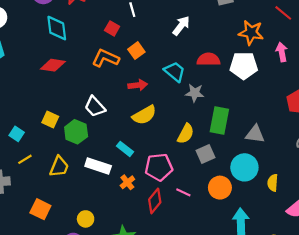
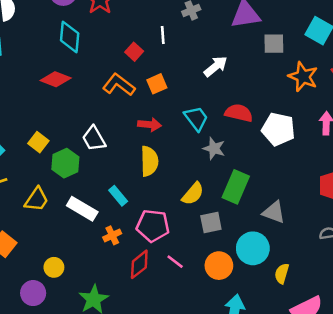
orange star: (251, 33) -> (303, 77), moved
yellow semicircle: (144, 115) -> (149, 161), turned -75

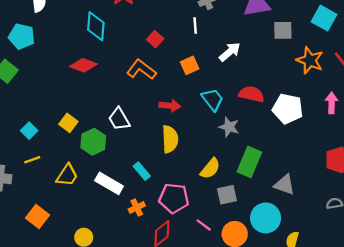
white line: (163, 35) -> (195, 26), moved
orange square: (157, 84) -> (190, 65), moved
pink line: (175, 262) -> (204, 225), moved

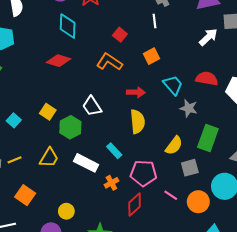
white arrow: (230, 52) -> (208, 37), moved
yellow line: (32, 160) -> (15, 160), moved

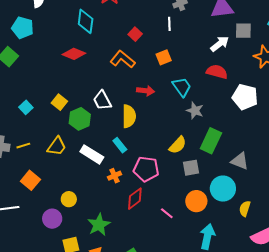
red semicircle: (207, 79) -> (217, 72), moved
yellow semicircle: (138, 122) -> (129, 116), moved
pink line: (171, 195) -> (167, 213), moved

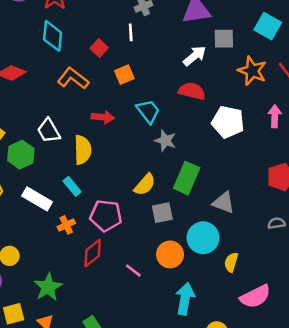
cyan diamond: (86, 21) -> (53, 36), moved
red square: (135, 34) -> (99, 48), moved

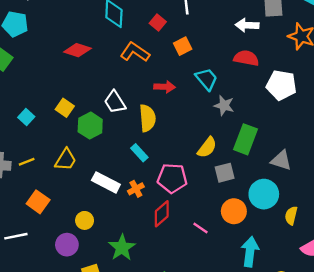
white arrow: (195, 56) -> (247, 25), turned -135
white rectangle: (37, 199) -> (106, 182), moved

